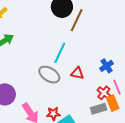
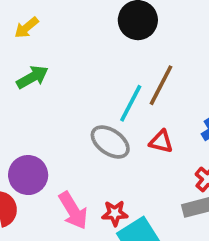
brown line: (77, 20) -> (161, 85), moved

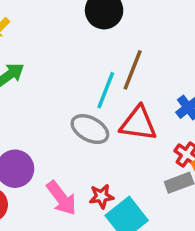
red triangle: (161, 142) -> (138, 124), size x1.6

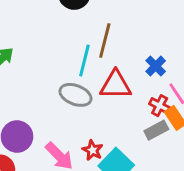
red star: (101, 196) -> (93, 150), turned -30

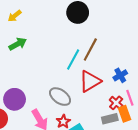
red triangle: (116, 85) -> (90, 81), turned -45
gray ellipse: (75, 95) -> (60, 97), moved

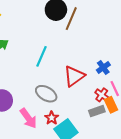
brown line: (90, 49) -> (71, 19), moved
cyan line: (73, 59) -> (42, 56), moved

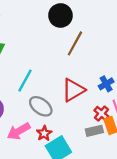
brown line: (71, 19) -> (75, 43), moved
cyan line: (42, 56) -> (25, 81), moved
pink arrow: (28, 118) -> (19, 131), turned 90

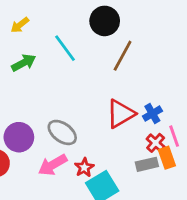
cyan line: (25, 81) -> (65, 48), moved, turned -65
blue cross: (106, 84) -> (152, 114), moved
gray ellipse: (41, 106) -> (62, 132), moved

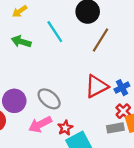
green arrow: (24, 63) -> (21, 42), turned -138

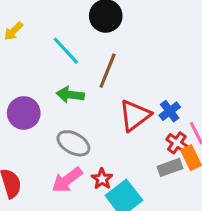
brown line: (101, 40) -> (108, 71), moved
green arrow: (21, 42) -> (70, 95), moved
purple circle: (14, 101) -> (24, 113), moved

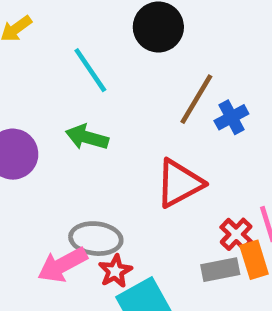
brown line: (108, 71) -> (196, 99), moved
blue cross: (170, 111) -> (231, 117), moved
gray ellipse: (73, 143) -> (96, 239), moved, turned -32

